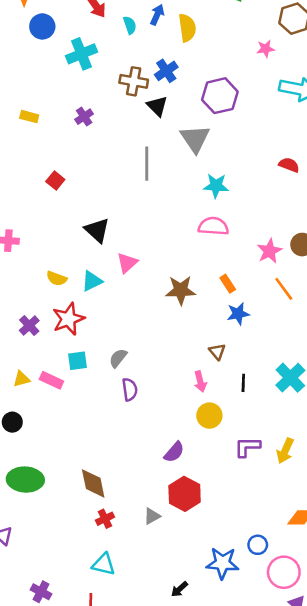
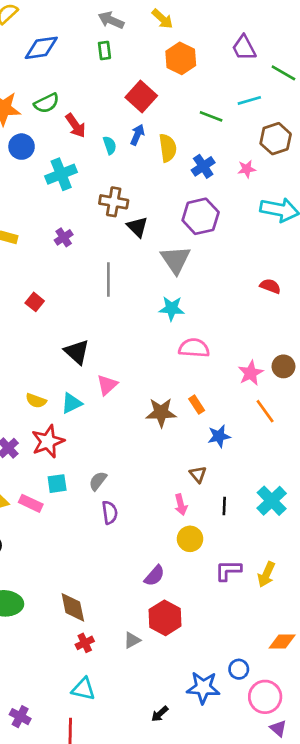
blue cross: (166, 71) -> (203, 166), moved
gray line: (147, 164) -> (108, 280), moved
cyan star: (216, 186) -> (172, 308), moved
orange rectangle: (228, 284) -> (197, 405), moved

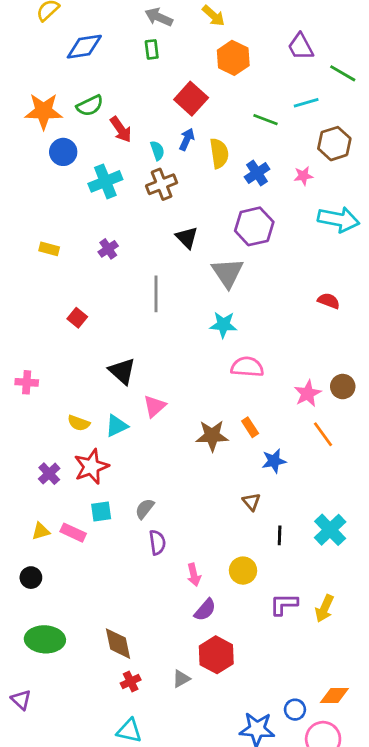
brown cross: (114, 202) -> (162, 184), moved, turned -32
pink arrow: (181, 505) -> (194, 575), moved
orange diamond: (282, 642) -> (334, 696), moved

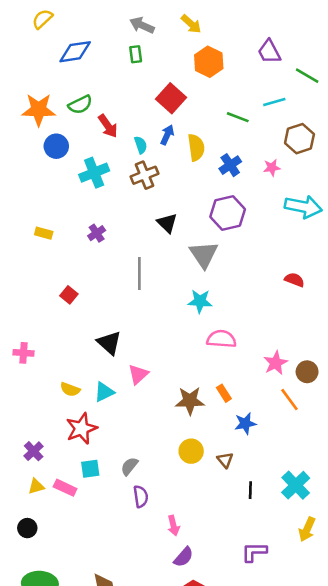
brown circle: (343, 387) -> (307, 372), moved
purple cross: (49, 474) -> (34, 451), moved
yellow circle: (243, 571) -> (191, 451), moved
yellow arrow: (324, 608) -> (307, 529), moved

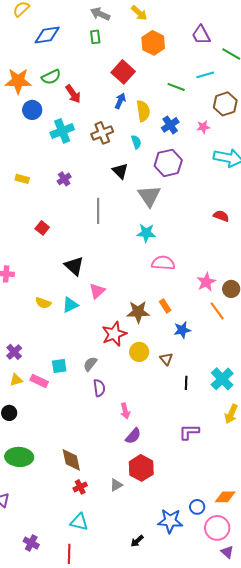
cyan semicircle: (141, 145) -> (136, 142), moved
red star: (81, 428) -> (114, 334), moved

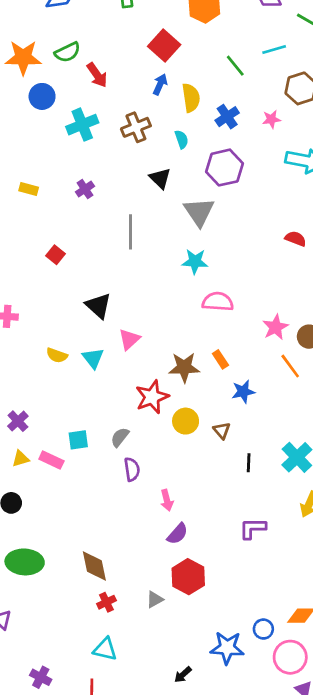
green line: (176, 87) -> (235, 66), turned 30
cyan triangle: (70, 305) -> (93, 358), turned -42

